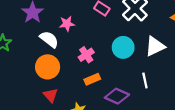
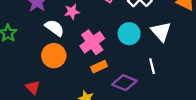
white triangle: (155, 46) -> (161, 32), turned -45
pink cross: (86, 55) -> (92, 42), size x1.5
red triangle: (51, 95) -> (33, 87), moved

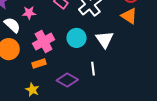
orange rectangle: (99, 67) -> (39, 64), moved

